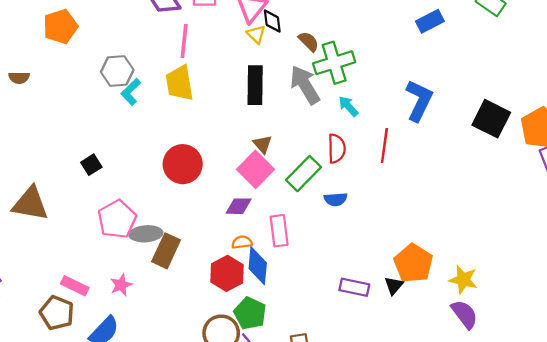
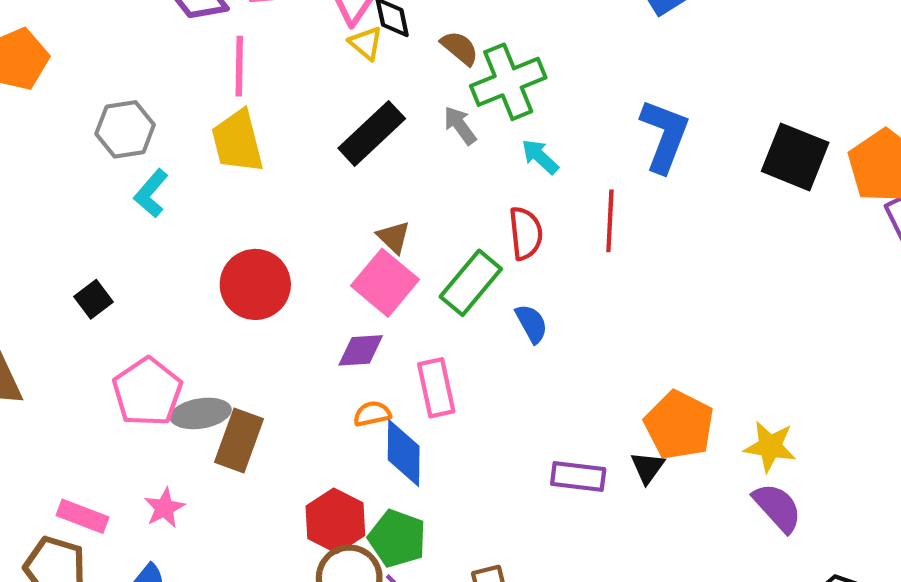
black rectangle: (255, 85) -> (372, 133), turned 51
gray arrow: (305, 85) -> (460, 125), size x0.6
cyan L-shape: (131, 92) -> (151, 193), moved
blue semicircle: (336, 199) -> (532, 324), turned -110
red hexagon: (227, 273) -> (335, 521), moved

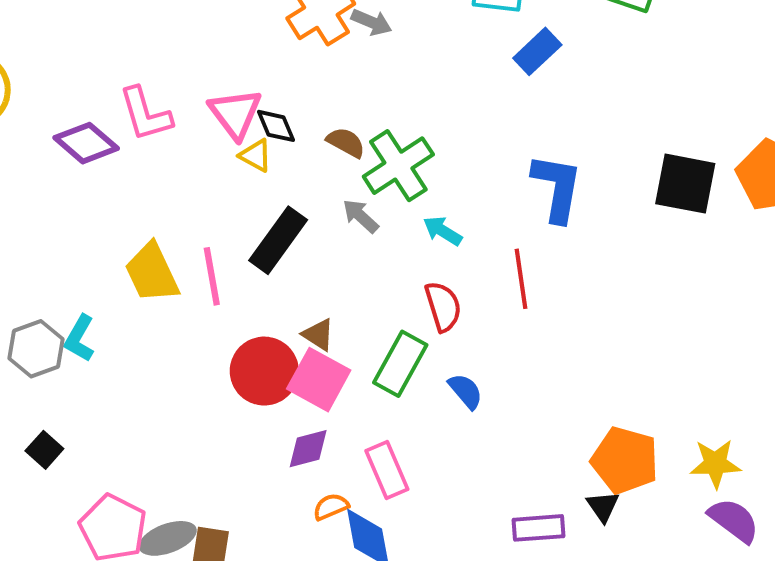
pink line: (239, 66) -> (212, 276), moved
gray hexagon: (125, 129) -> (36, 349), moved
red circle: (255, 284) -> (264, 371), moved

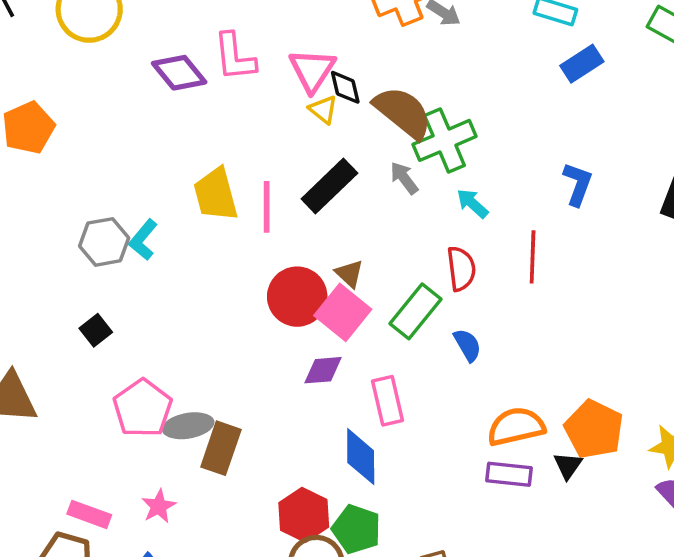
brown semicircle: (346, 142) -> (403, 112), size x1.8
blue L-shape: (557, 188) -> (578, 184), size x0.7
orange semicircle: (331, 507) -> (516, 427), moved, size x1.8

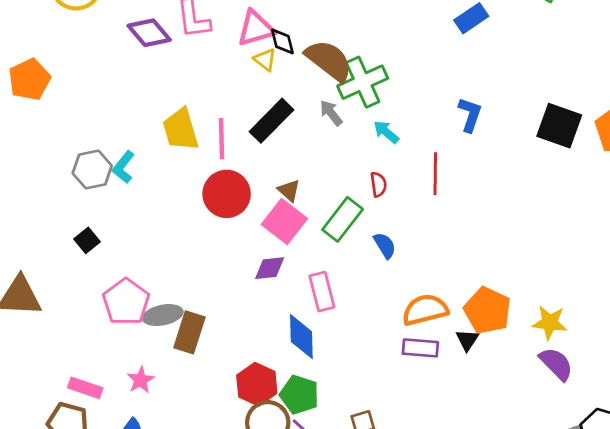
pink triangle: (312, 70) -> (256, 28), turned 42
red semicircle: (461, 269) -> (378, 184), size x0.7
red circle: (297, 297) -> (227, 194), moved

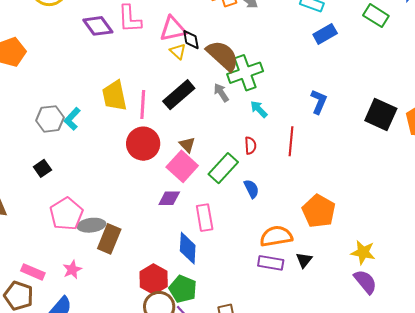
orange pentagon: (487, 310) -> (319, 211), moved

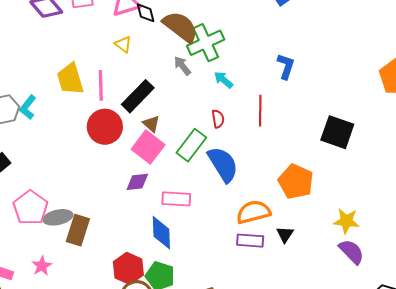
yellow triangle: (178, 51) -> (123, 44), moved
black rectangle: (179, 95) -> (138, 96), moved
black square: (381, 114) -> (337, 132), moved
blue semicircle: (251, 189) -> (223, 164), size x1.8
pink rectangle: (205, 218) -> (176, 199), turned -72

